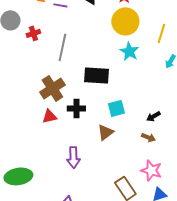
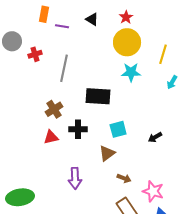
cyan star: (129, 51) -> (131, 72), turned -30
brown cross: (52, 88) -> (54, 109), size x0.7
brown arrow: (148, 137) -> (124, 178), moved

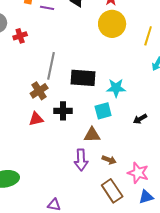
gray line: (64, 68) -> (51, 66), moved
cyan star: (131, 72) -> (116, 88), moved
brown triangle: (107, 153) -> (92, 135), turned 36
purple arrow: (75, 178) -> (81, 160), moved

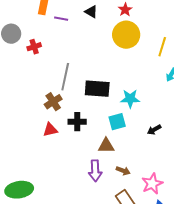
pink star: (138, 173) -> (152, 184), turned 30

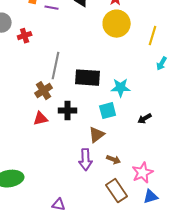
brown triangle: (106, 146) -> (97, 135), turned -36

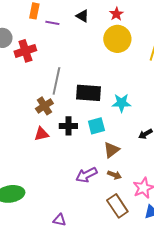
red cross: (25, 36) -> (25, 51), size x1.5
cyan square: (108, 111) -> (96, 126), moved
brown triangle: (97, 135) -> (111, 150), moved
purple arrow: (86, 160) -> (86, 175), turned 65

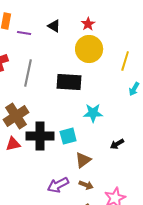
gray line: (56, 81) -> (28, 73), moved
black rectangle: (88, 93) -> (69, 82), moved
brown cross: (44, 106) -> (16, 116), size x1.4
black cross: (68, 126) -> (40, 136), size x1.5

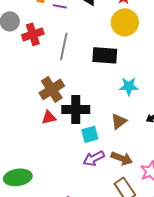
cyan square: (68, 136) -> (90, 134), moved
brown triangle: (83, 160) -> (119, 121), moved
brown arrow: (86, 185) -> (122, 158), size x1.5

